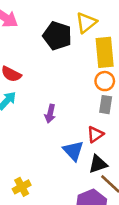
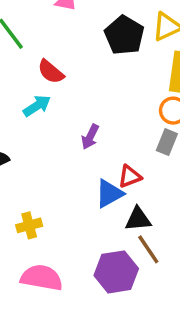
red triangle: (95, 134) -> (130, 177), moved
blue triangle: (73, 151) -> (109, 193), turned 30

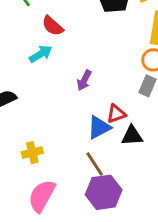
black triangle: (138, 219) -> (132, 136), moved
brown line: (148, 249) -> (95, 164), moved
pink semicircle: (42, 278) -> (42, 196), turned -72

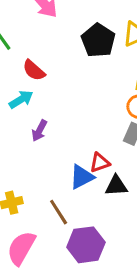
purple arrow: (84, 80) -> (39, 131), moved
brown line: (95, 164) -> (59, 212), moved

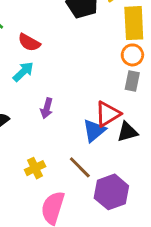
purple arrow: (39, 131) -> (47, 108), moved
red triangle: (100, 163) -> (108, 114), size x1.4

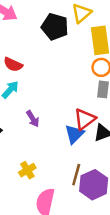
purple arrow: (47, 108) -> (33, 119), turned -42
brown line: (80, 167) -> (76, 175), moved, turned 65

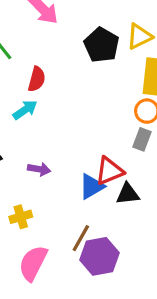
red semicircle: (13, 65) -> (37, 79), turned -114
purple arrow: (33, 119) -> (39, 169), moved, turned -63

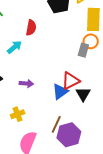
red semicircle: (37, 79) -> (31, 28), moved
gray rectangle: (142, 139) -> (83, 50), moved
black triangle: (128, 194) -> (83, 94), turned -49

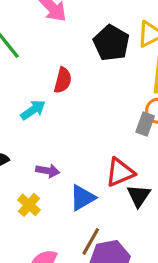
blue triangle: (60, 91) -> (83, 198), moved
yellow cross: (18, 114) -> (29, 205), moved, turned -32

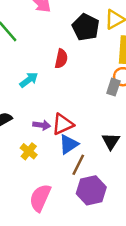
red semicircle: (63, 80) -> (61, 59), moved
red triangle: (120, 172) -> (63, 124), moved
brown line: (91, 241) -> (78, 165), moved

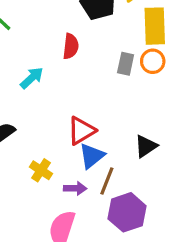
gray rectangle: (113, 87) -> (126, 64), moved
purple arrow: (42, 125) -> (75, 188), moved
black triangle: (111, 141) -> (146, 146), turned 30

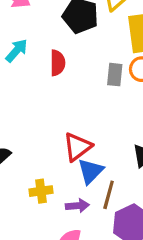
cyan arrow: (32, 78) -> (17, 51), moved
yellow cross: (41, 170) -> (41, 191), turned -35

